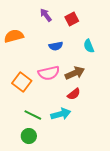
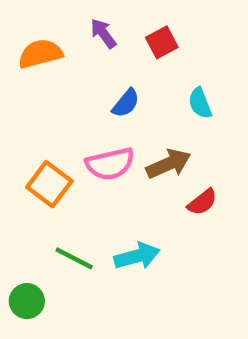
orange semicircle: (14, 36) -> (40, 54), moved
blue semicircle: (56, 46) -> (126, 103), turned -40
red semicircle: (74, 94) -> (202, 202), moved
green circle: (29, 136) -> (27, 301), moved

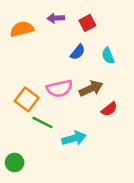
purple arrow: (103, 33) -> (56, 18), turned -56
blue semicircle: (126, 103) -> (78, 52), moved
green line: (74, 258) -> (42, 122), moved

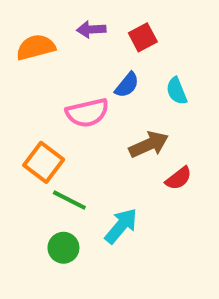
pink semicircle: (59, 88) -> (87, 113), moved
cyan arrow: (74, 138) -> (121, 226), turned -35
green circle: (15, 163) -> (63, 248), moved

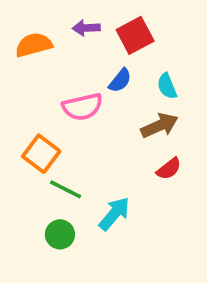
red square: (143, 37) -> (135, 35), size x1.4
brown arrow: (149, 145) -> (159, 126), moved

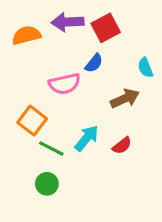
purple arrow: (86, 28) -> (67, 22), size x1.5
cyan semicircle: (167, 86) -> (145, 68), moved
red semicircle: (169, 169) -> (122, 146), moved
cyan arrow: (114, 214) -> (87, 138), moved

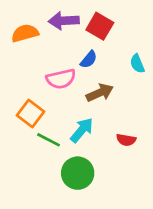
red square: (106, 28) -> (100, 26), turned -32
brown arrow: (125, 99) -> (100, 93), moved
red semicircle: (122, 146) -> (126, 140), moved, turned 48
green circle: (47, 184) -> (78, 173), moved, size x1.5

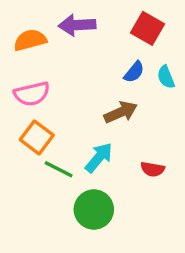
red square: (100, 26) -> (148, 28), moved
blue semicircle: (89, 59) -> (134, 72), moved
pink semicircle: (61, 79) -> (32, 94), moved

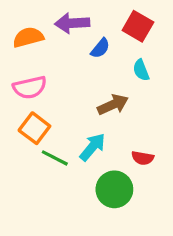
blue semicircle: (134, 72) -> (100, 48), moved
cyan semicircle: (166, 77) -> (141, 70), moved
green circle: (94, 210) -> (114, 189), moved

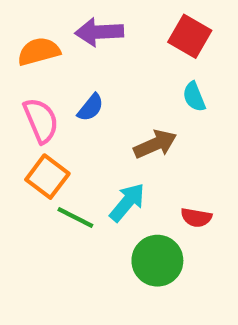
blue semicircle: (100, 48) -> (91, 107), moved
pink semicircle: (30, 87) -> (41, 120), turned -100

